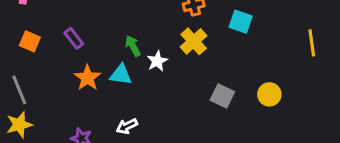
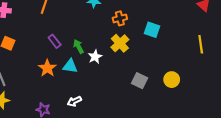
purple rectangle: (74, 38) -> (55, 41), moved

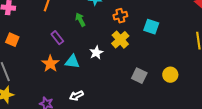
green arrow: (78, 46) -> (80, 20), moved

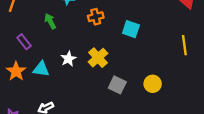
yellow cross: (120, 40) -> (98, 58), moved

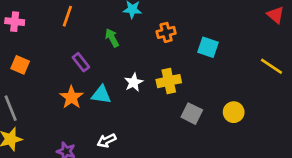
yellow line: (184, 45) -> (272, 66), turned -48
yellow cross: (98, 58) -> (169, 81), turned 30

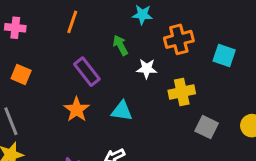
orange cross: (166, 32) -> (179, 39), size x1.4
purple rectangle: (81, 62) -> (87, 72), size x1.4
white star: (134, 82) -> (147, 69), moved, turned 30
cyan triangle: (101, 95) -> (122, 111), moved

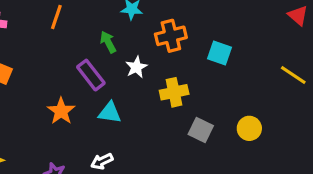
white star: (147, 69) -> (136, 67), turned -30
purple rectangle: (87, 72) -> (91, 75), moved

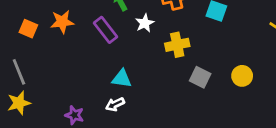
orange star: (61, 111) -> (62, 22), moved, turned 30
cyan triangle: (110, 113) -> (122, 79), moved

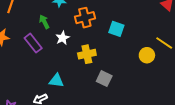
yellow circle: (242, 76) -> (147, 55), moved
cyan triangle: (122, 79) -> (56, 81), moved

